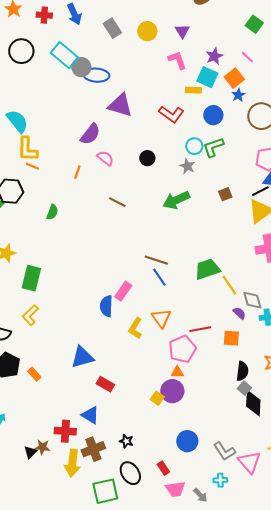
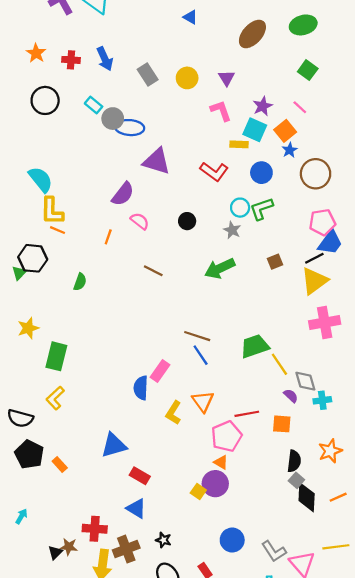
cyan rectangle: (64, 55) -> (94, 105), size x0.6
orange triangle: (177, 372) -> (221, 462), turned 32
blue triangle: (90, 415) -> (136, 508), moved

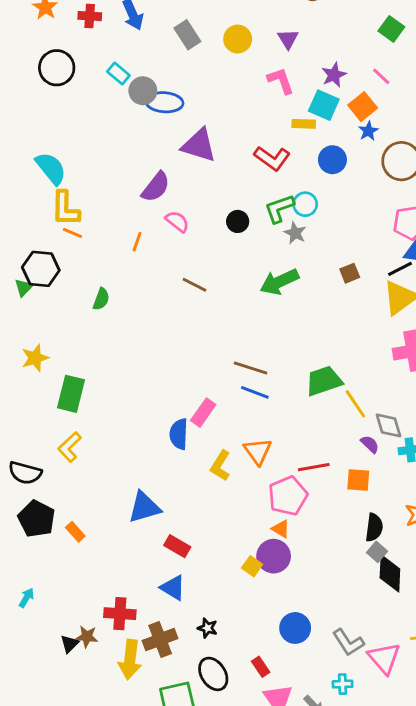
green L-shape: (261, 209) -> (279, 209), moved
blue line: (201, 355) -> (255, 392), turned -35

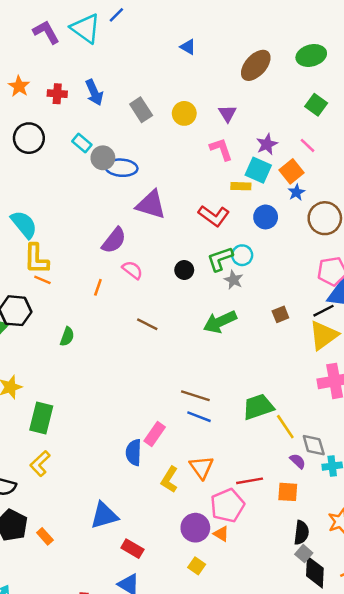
purple circle: (274, 556) -> (195, 528), moved

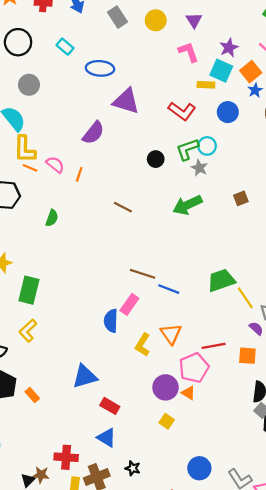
gray circle: (103, 158) -> (29, 85), moved
pink semicircle: (132, 270) -> (55, 165), moved
brown line: (195, 396) -> (143, 274), moved

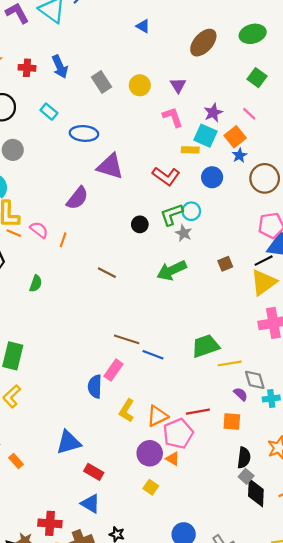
yellow line: (245, 298) -> (230, 363), turned -65
orange triangle: (171, 334) -> (157, 416), moved, turned 40

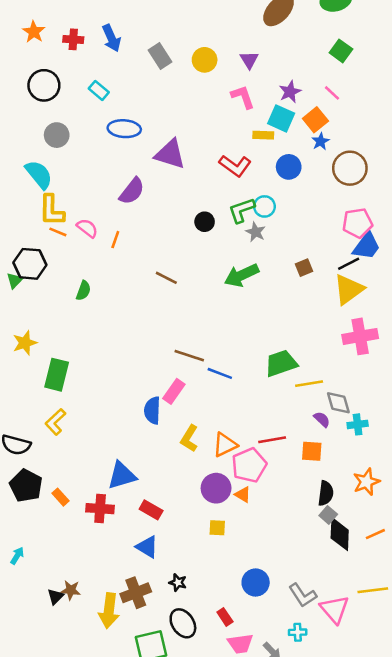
blue ellipse: (84, 133) -> (124, 129), moved
yellow square: (151, 487) -> (217, 528), turned -32
red cross: (50, 523) -> (100, 509), moved

